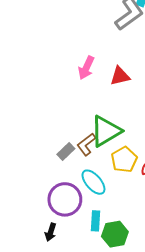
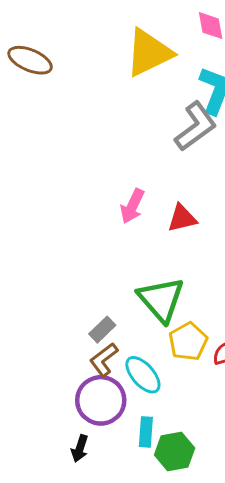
green triangle: (106, 131) -> (161, 299), turned -40
brown L-shape: (86, 144) -> (104, 360), moved

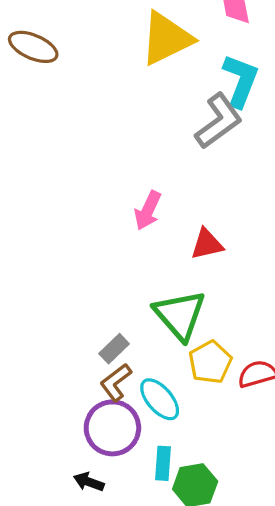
red triangle: (182, 218) -> (207, 244), moved
black arrow: (80, 448) -> (89, 482), turned 92

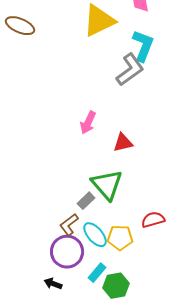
gray rectangle: (114, 349) -> (86, 201), moved
yellow pentagon: (210, 362) -> (120, 238), moved, turned 30
cyan rectangle: (163, 463) -> (97, 273), turned 36

